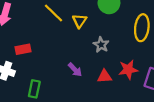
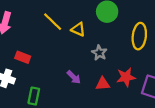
yellow triangle: (80, 21) -> (78, 29), turned -40
red rectangle: (23, 49) -> (23, 57), turned 32

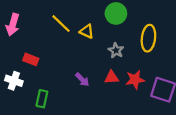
gray star: (99, 53) -> (116, 50), moved
red triangle: (103, 84) -> (111, 77), moved

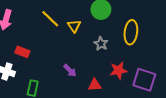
yellow triangle: (87, 31) -> (74, 26), turned 32
red triangle: (111, 77) -> (95, 85), moved

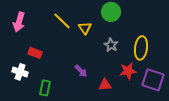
yellow ellipse: (131, 32) -> (141, 48), moved

